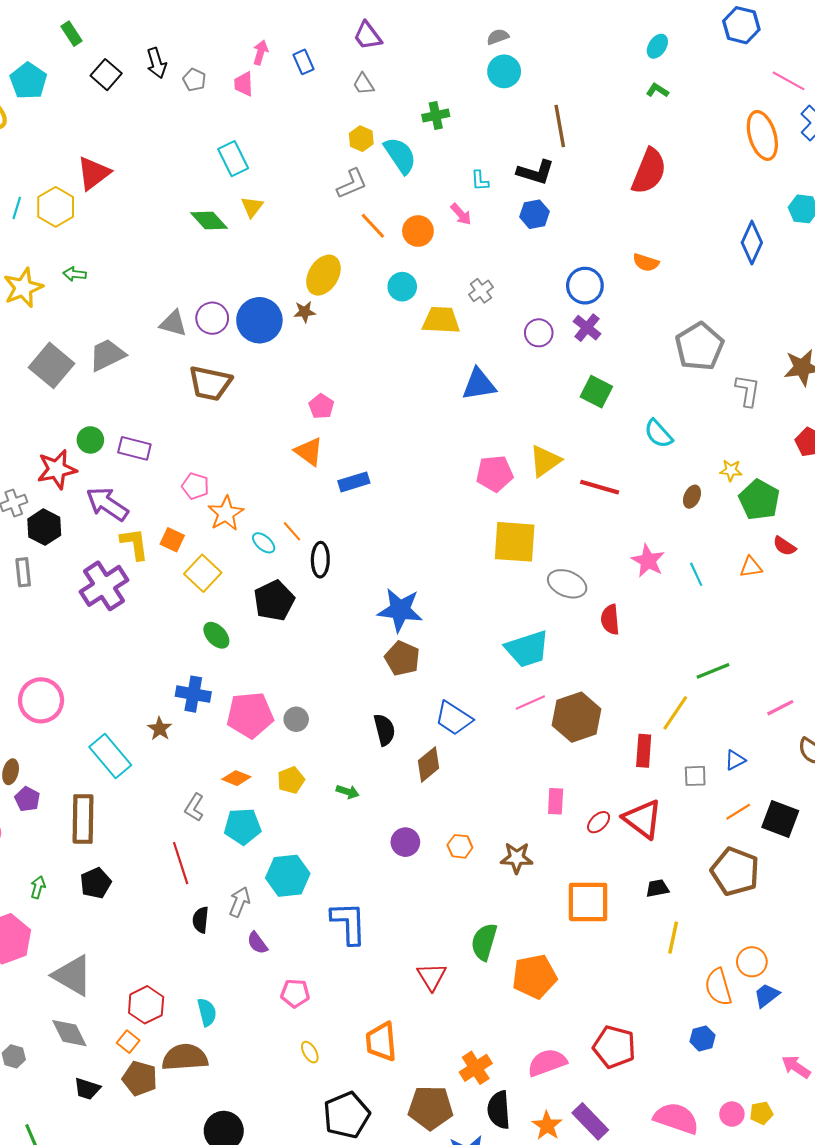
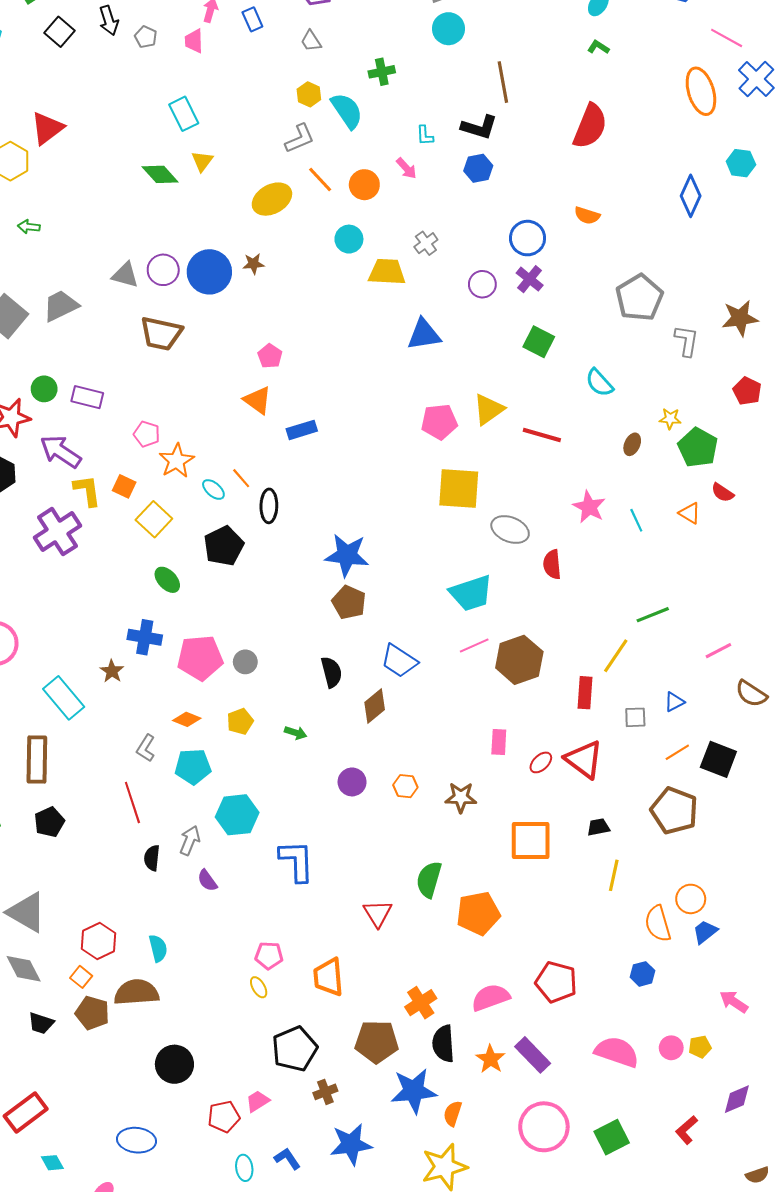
yellow ellipse: (323, 275) -> (272, 199), moved, turned 30
orange triangle: (751, 567) -> (690, 513), turned 40
pink pentagon: (295, 993) -> (269, 955), moved

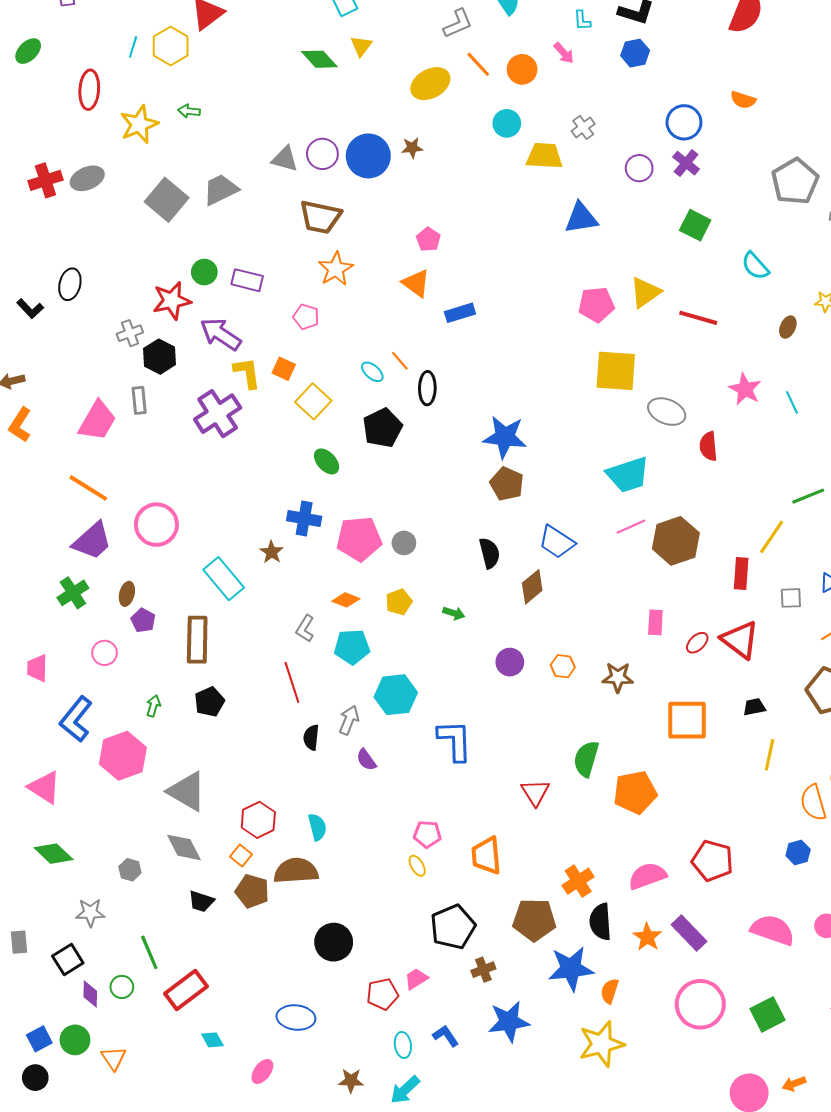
orange star: (177, 461) -> (336, 269), moved

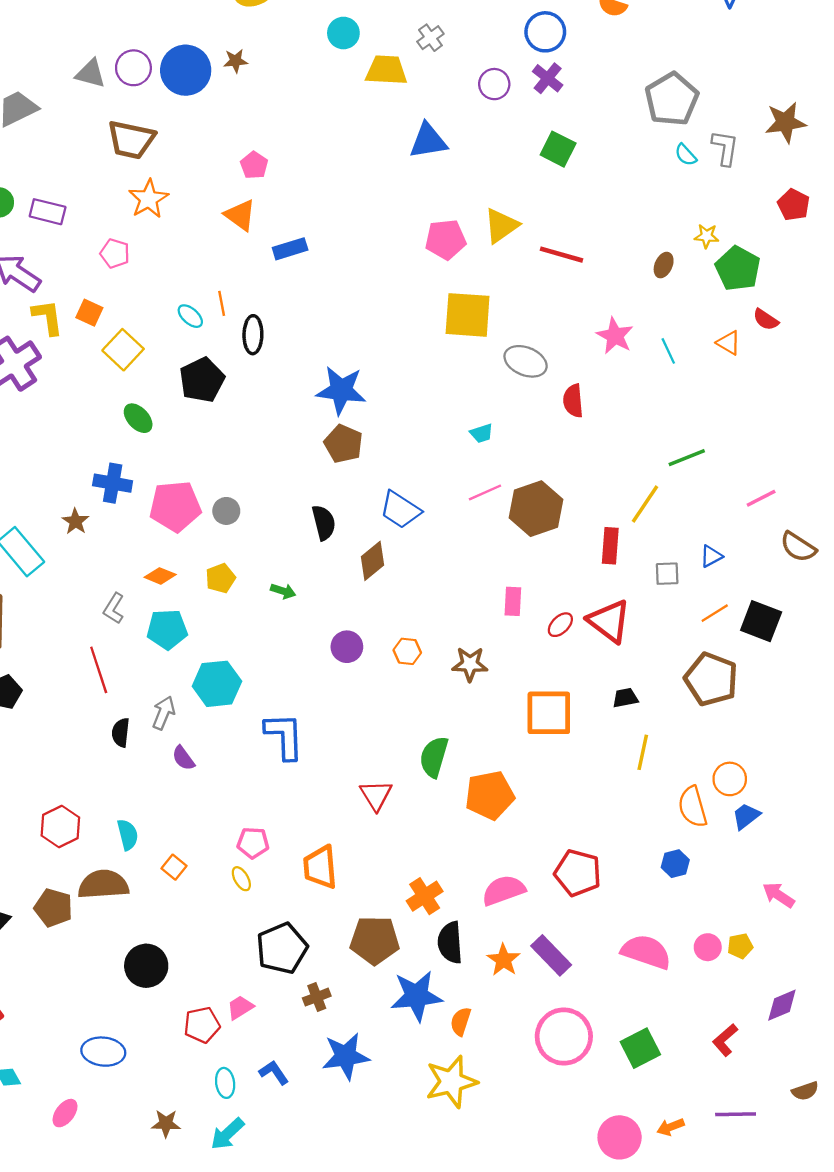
cyan semicircle: (755, 266) -> (686, 155), moved, size x0.7
orange line: (400, 361) -> (222, 303), turned 30
cyan trapezoid: (628, 475) -> (481, 433), size x0.5
orange square: (241, 856) -> (174, 867), moved

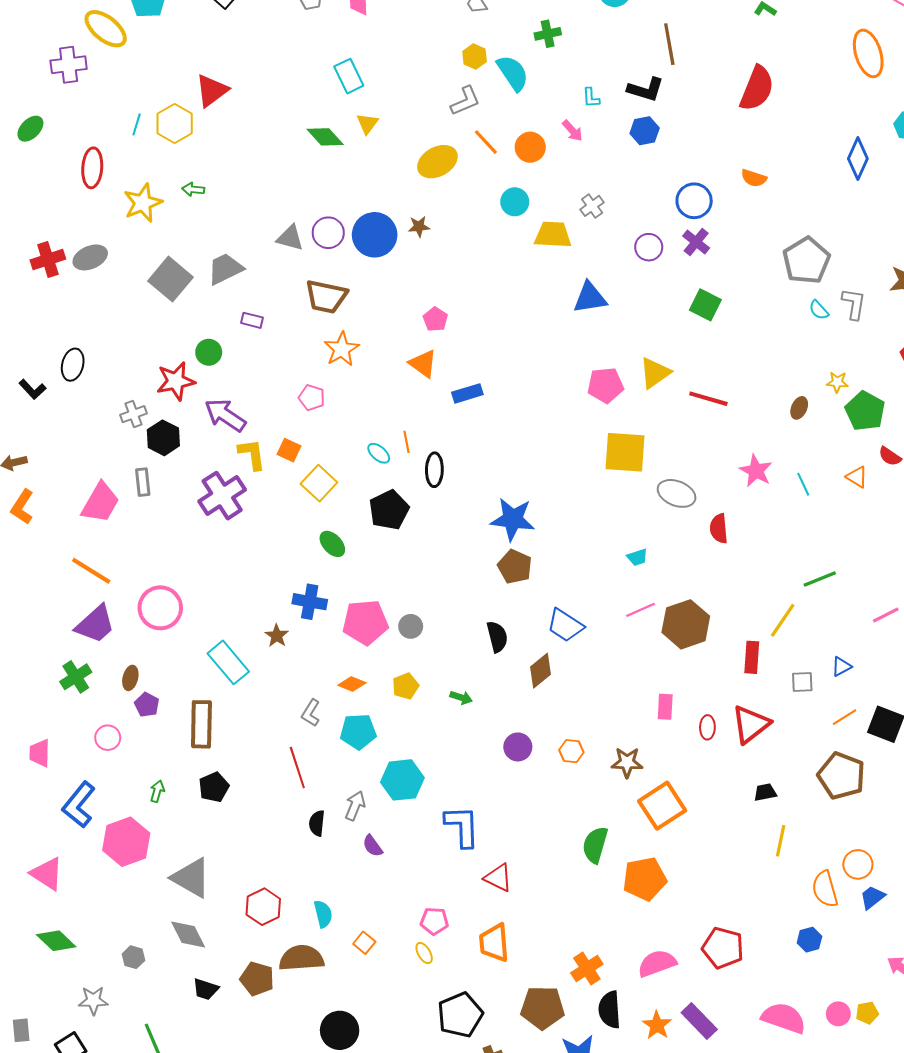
purple rectangle: (48, 212) -> (252, 320), moved, size x0.7
red triangle: (609, 621) -> (751, 724), turned 45
red ellipse: (560, 625) -> (707, 727), turned -45
orange square: (549, 713) -> (662, 806), moved, turned -33
red triangle: (376, 795) -> (498, 878), moved, turned -32

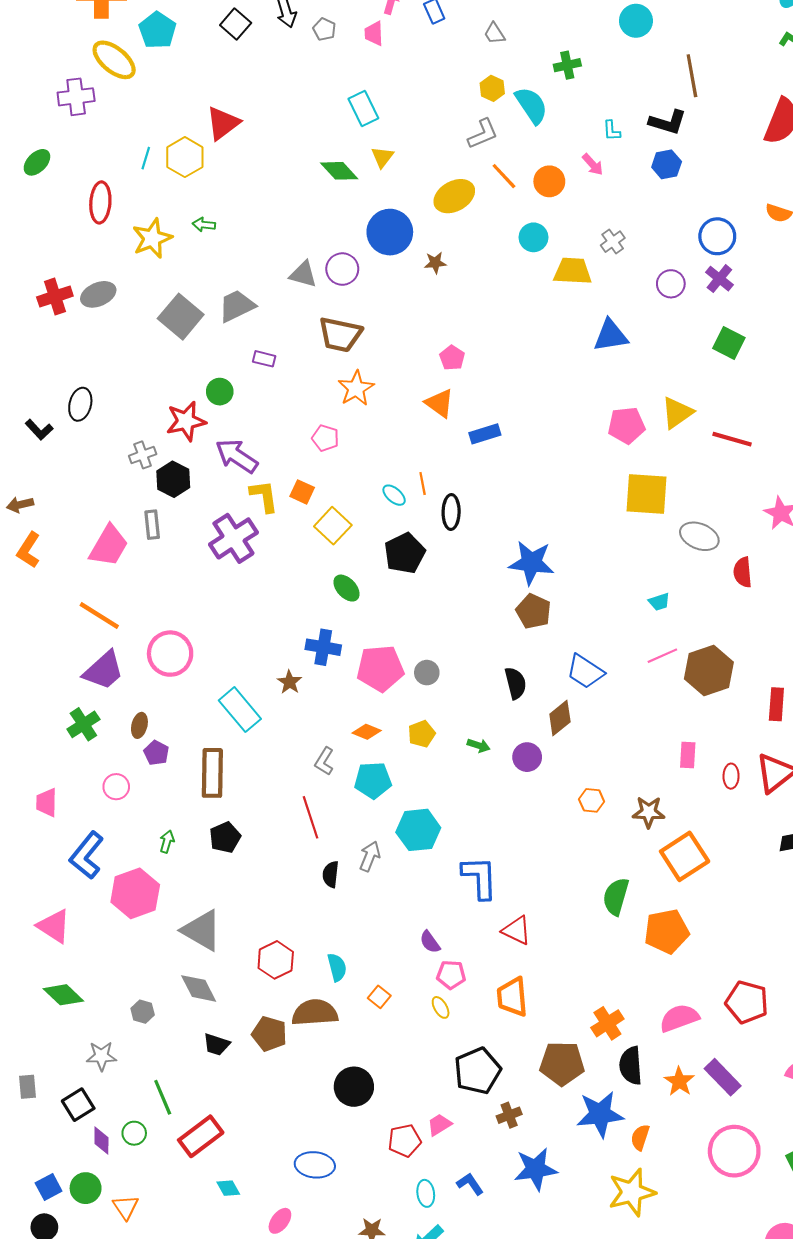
blue circle: (375, 235) -> (390, 232), moved
purple circle: (518, 747) -> (527, 757), moved
purple semicircle: (373, 846) -> (430, 942), moved

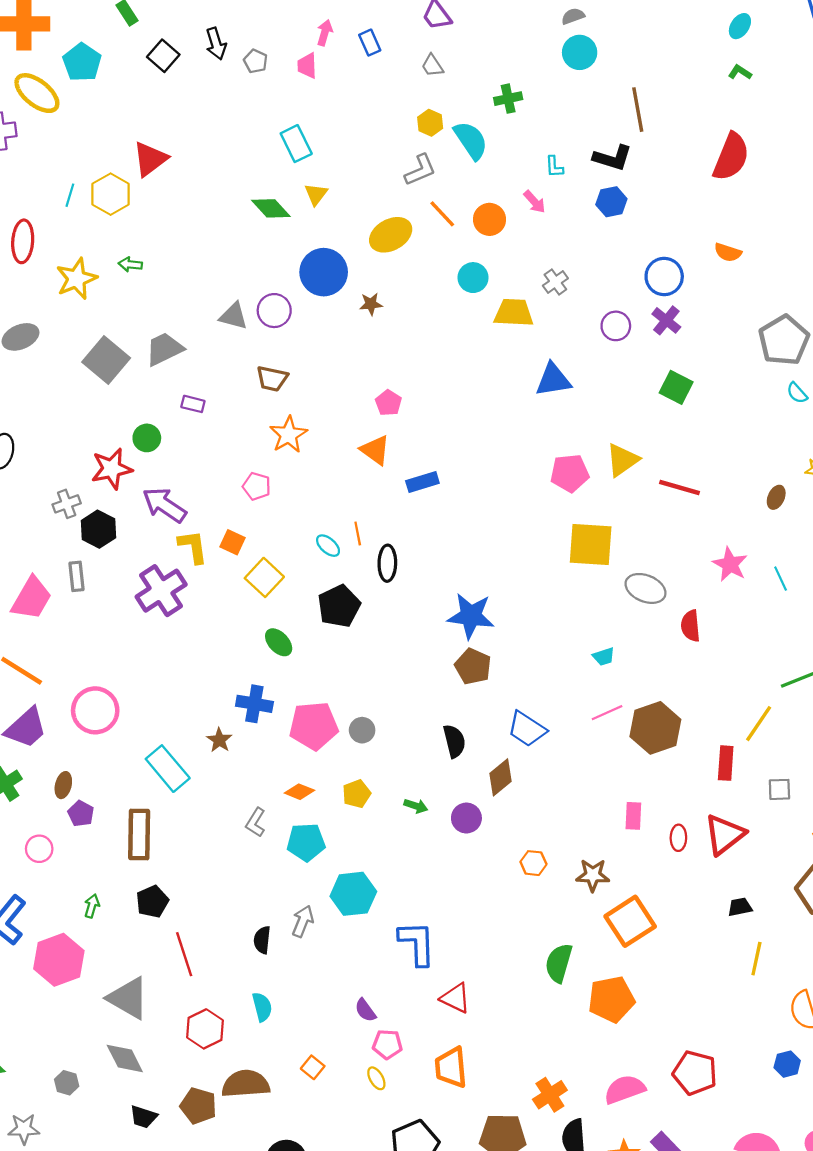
brown trapezoid: (340, 335) -> (272, 379), size x0.7
red line: (311, 817) -> (184, 954), moved
cyan semicircle: (337, 967) -> (262, 1007), moved

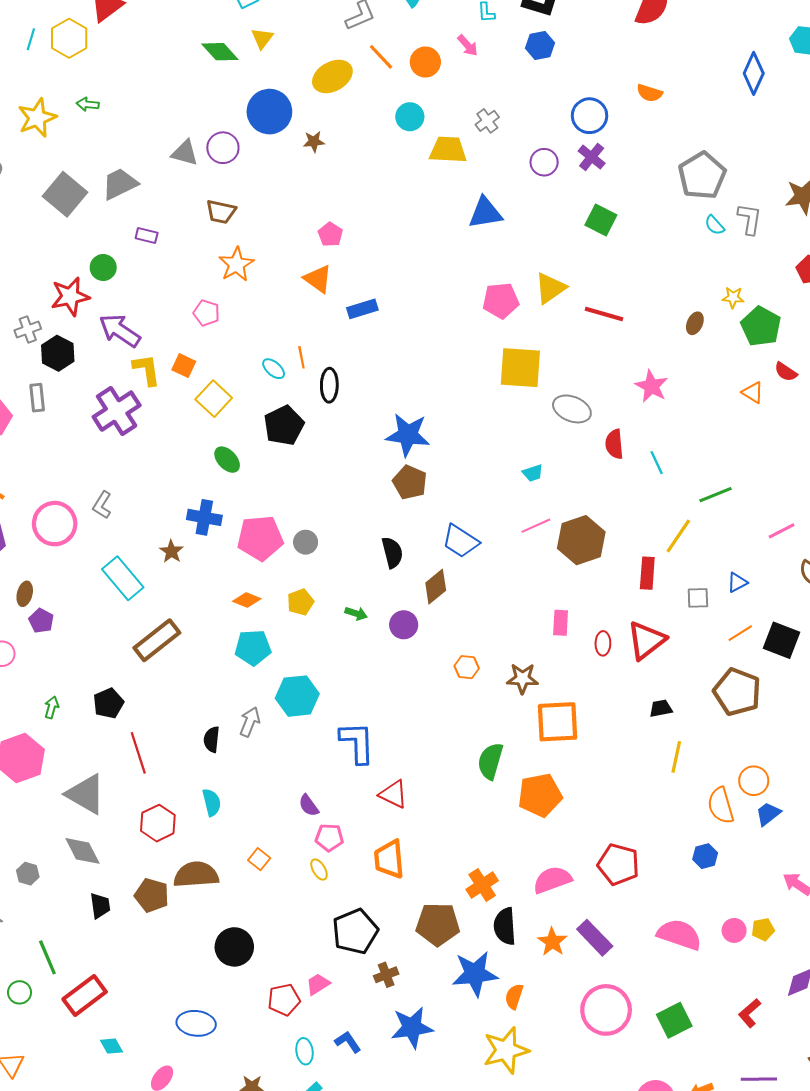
cyan line: (781, 579) -> (657, 463), moved
gray L-shape: (256, 822) -> (102, 505), moved
brown rectangle: (139, 834) -> (157, 640), moved, turned 51
orange square: (630, 921) -> (558, 722), turned 30
black trapezoid: (143, 1117) -> (100, 906), turned -116

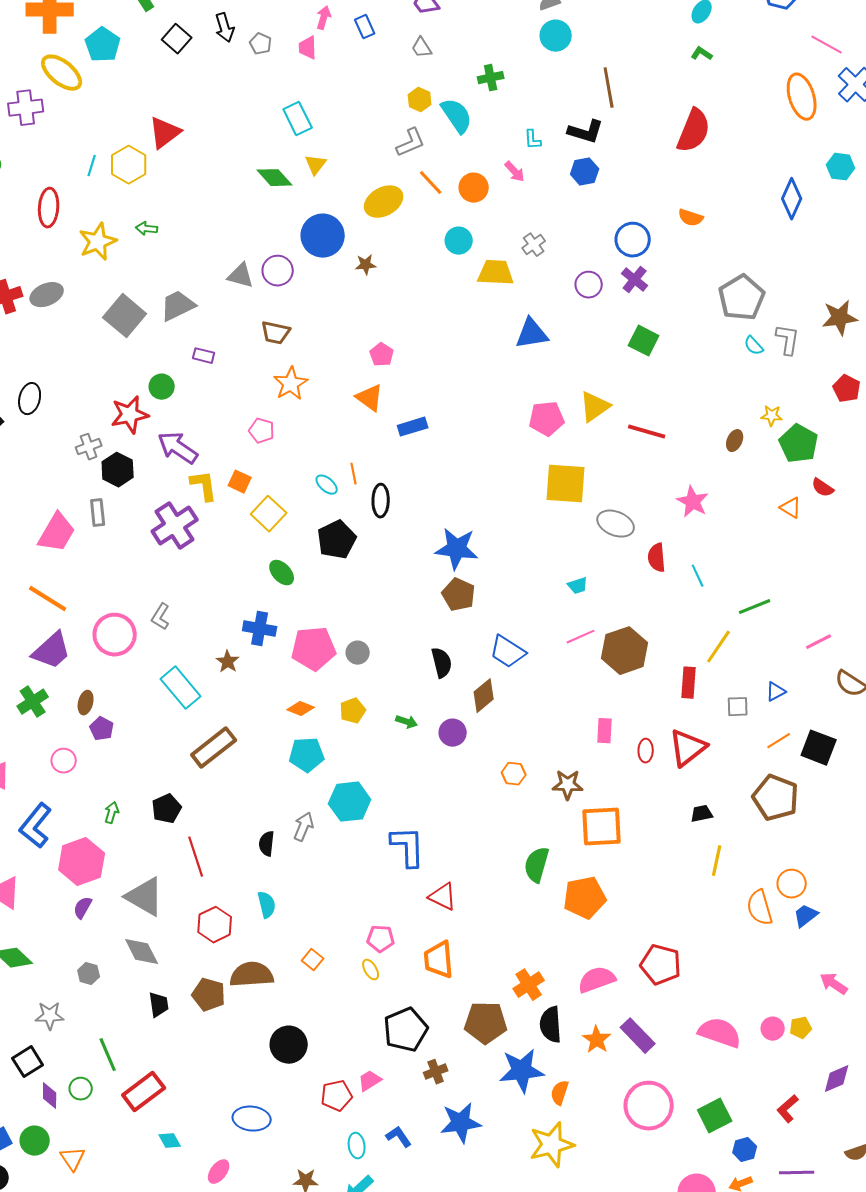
purple semicircle: (309, 805) -> (83, 908), moved, turned 65
blue hexagon: (705, 856) -> (745, 1150), moved

